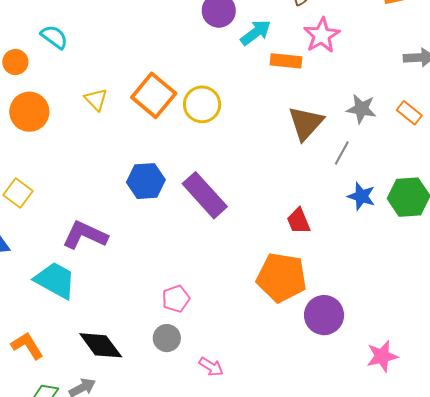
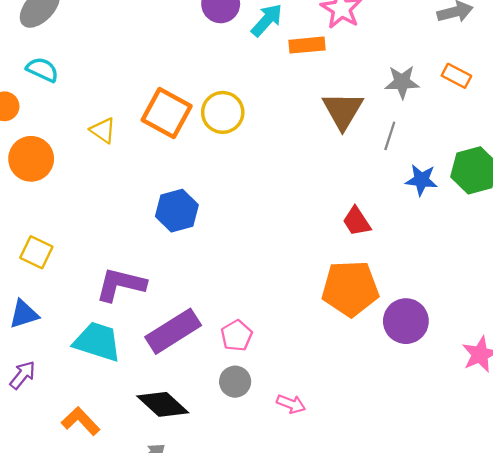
purple rectangle: (205, 195) -> (173, 331), moved, turned -69

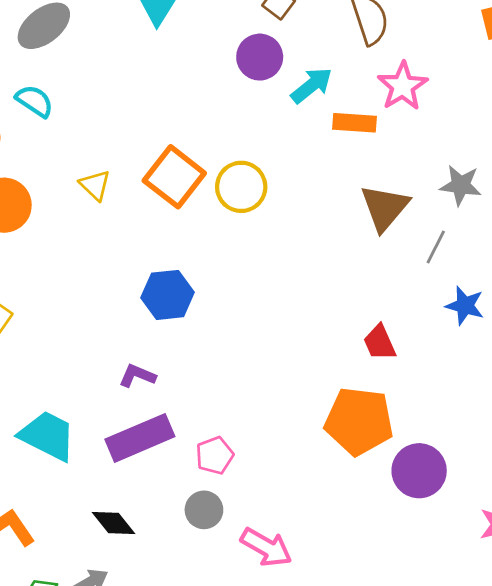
purple L-shape: (121, 285) -> (137, 376), moved, size x0.6
black diamond: (163, 404) -> (113, 523), size x0.7
pink arrow: (291, 404) -> (266, 547), size x1.5

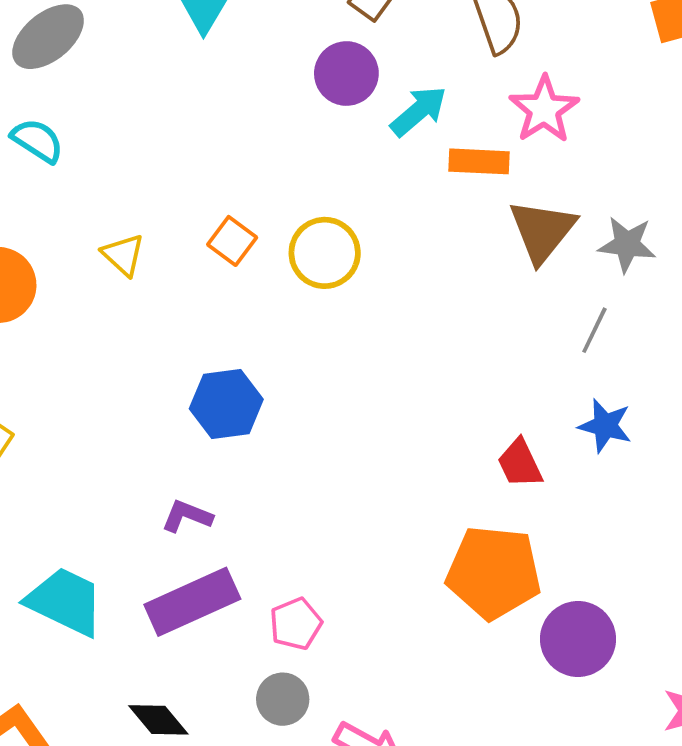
orange square: (174, 177) -> (232, 241), size x0.6
brown triangle: (385, 208) -> (542, 231), moved
blue star: (465, 306) -> (605, 426), moved

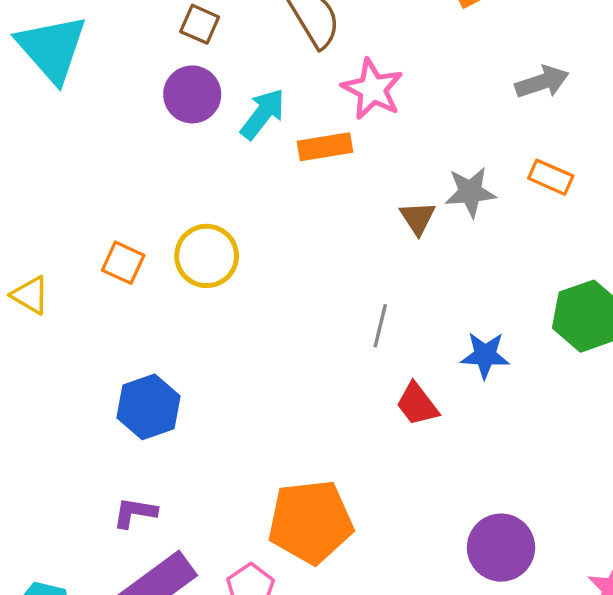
brown triangle: (542, 231) -> (418, 218), moved, size x0.6
gray line: (594, 330) -> (380, 326), moved
orange pentagon: (494, 572) -> (310, 522), moved

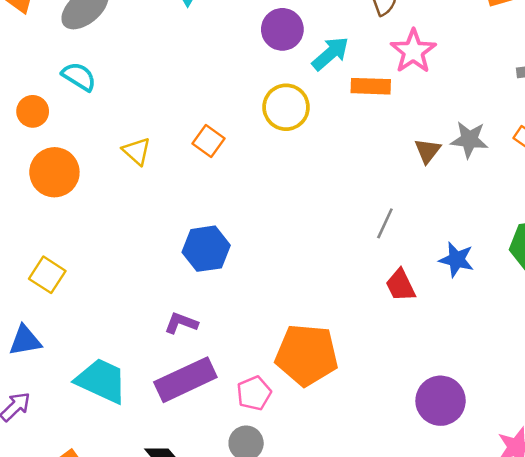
yellow circle: (207, 256) -> (286, 107), moved

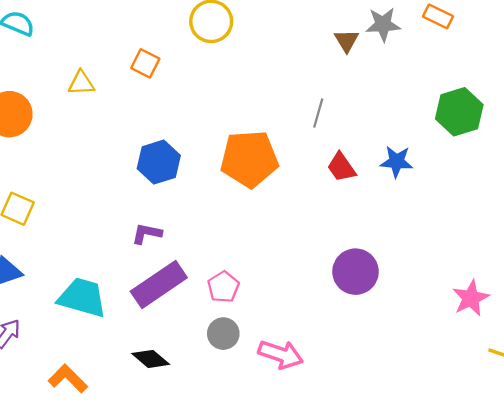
yellow triangle: (137, 151) -> (81, 83), turned -36
blue star: (456, 260) -> (397, 162), moved
orange pentagon: (307, 355) -> (249, 159), moved
purple circle: (441, 401) -> (356, 272), moved

